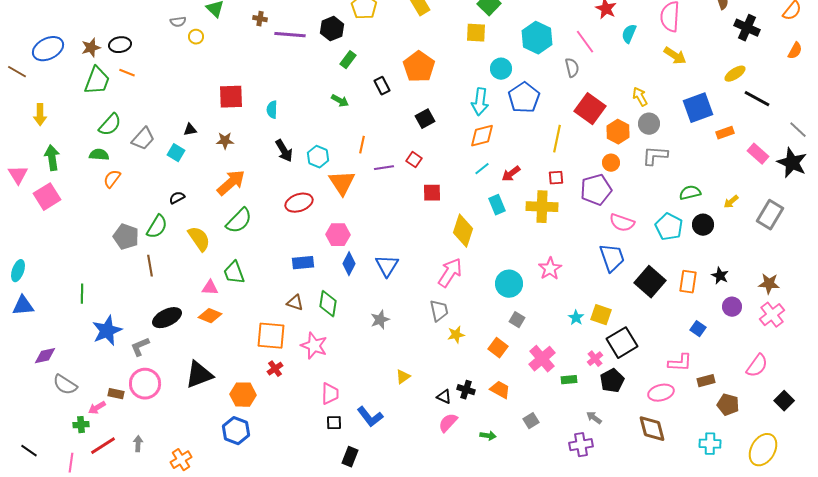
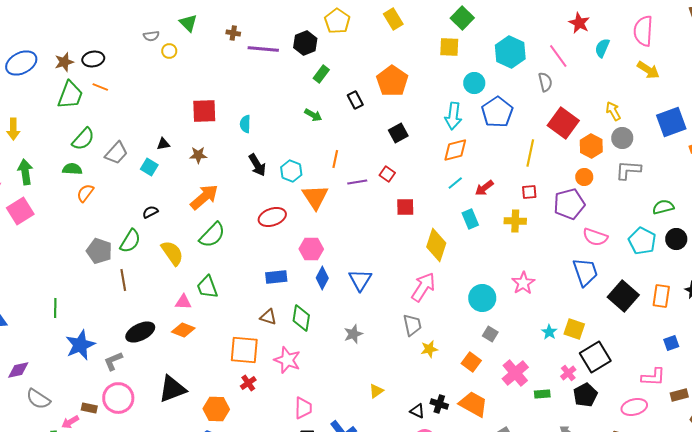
yellow cross: (542, 207) -> (515, 221), size x0.7
blue square: (698, 329) -> (671, 343), turned 35
orange trapezoid: (500, 390) -> (473, 404), size x1.4

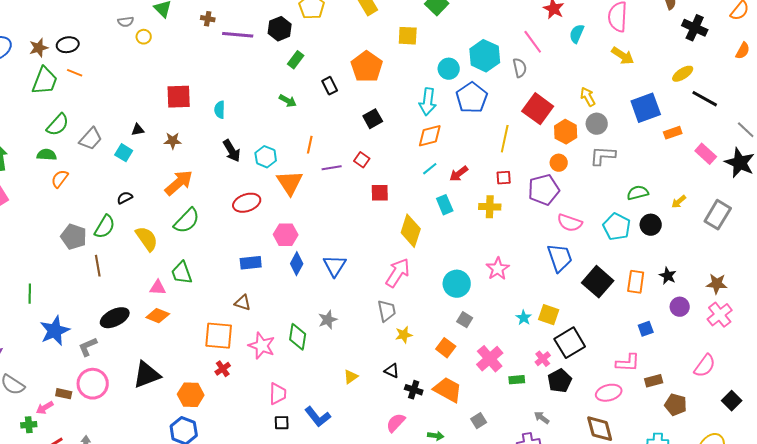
yellow square: (449, 47) -> (408, 36), moved
cyan hexagon: (510, 52) -> (485, 56), moved
green diamond: (301, 318) -> (298, 337), moved
black triangle: (417, 411) -> (392, 371), moved

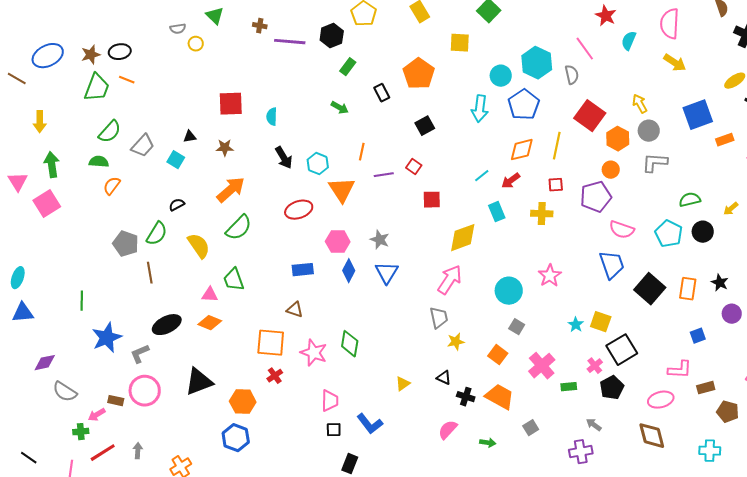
orange diamond: (430, 136) -> (522, 150), moved
yellow diamond: (411, 231) -> (463, 238), turned 52
gray star: (328, 320) -> (380, 240), moved, turned -30

